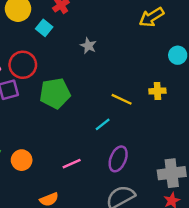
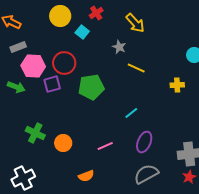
yellow arrow: (151, 17) -> (135, 23), moved, turned -100
yellow line: (122, 99) -> (136, 68), moved

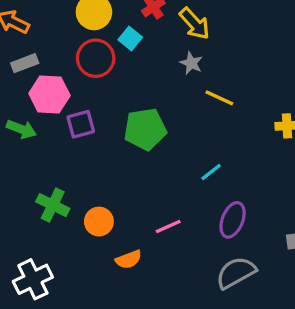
yellow arrow: (135, 23) -> (195, 24), moved
red circle: (64, 63) -> (96, 58), moved
orange semicircle: (86, 176) -> (129, 259), moved

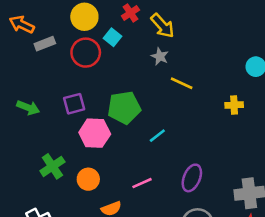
gray rectangle: (25, 63) -> (45, 44), moved
pink hexagon: (49, 94) -> (95, 133), moved
cyan line: (211, 172) -> (157, 136), moved
green cross: (53, 205) -> (52, 166), turned 30

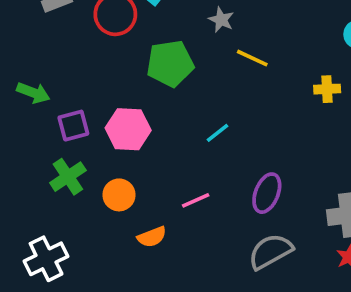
purple square: (74, 104) -> (73, 126), moved
green pentagon: (124, 108) -> (170, 64), moved

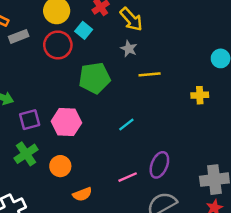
yellow line: (252, 58) -> (150, 74), turned -30
pink line: (196, 200) -> (128, 177), moved

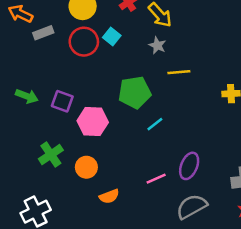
cyan square: (84, 30) -> (112, 37), moved
green pentagon: (95, 78) -> (135, 92), moved
purple square: (30, 120) -> (62, 101), moved, turned 35

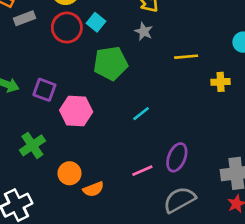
yellow line: (179, 72) -> (186, 57), moved
green pentagon: (135, 92) -> (111, 63), moved
orange circle: (86, 167) -> (70, 173), moved

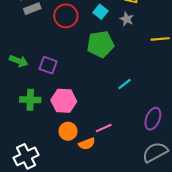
cyan square: (96, 22) -> (100, 12), moved
pink hexagon: (76, 111) -> (64, 101), moved
green cross: (32, 145) -> (30, 100), moved, turned 36
pink line: (142, 171) -> (104, 128), moved

